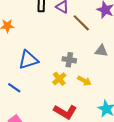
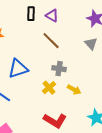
brown line: (81, 23) -> (51, 41), moved
gray triangle: (101, 51) -> (91, 44), moved, turned 40

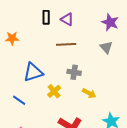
brown line: (51, 41) -> (66, 44), turned -48
yellow cross: (49, 88) -> (54, 91), moved

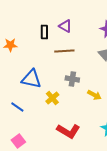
black rectangle: (46, 17) -> (44, 32), moved
blue triangle: (33, 72) -> (31, 79), turned 30
yellow arrow: (89, 93) -> (94, 95), moved

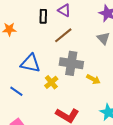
brown line: (64, 51) -> (63, 35), turned -36
gray cross: (72, 79) -> (71, 63), size x1.6

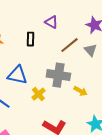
black rectangle: (43, 16) -> (30, 39), moved
brown line: (63, 35) -> (69, 45), moved

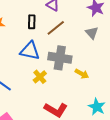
brown line: (69, 45) -> (56, 28), moved
blue triangle: (17, 75) -> (30, 51), moved

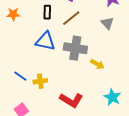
yellow cross: (40, 77) -> (40, 81), moved, turned 32

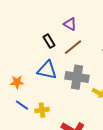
black rectangle: (47, 12) -> (49, 41), turned -32
orange star: (13, 14) -> (17, 82), moved

